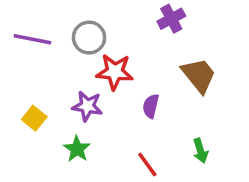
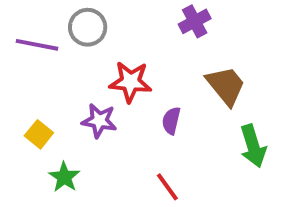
gray circle: (89, 38) -> (88, 27), moved
green star: (77, 149) -> (64, 177), moved
green arrow: (200, 151) -> (253, 146), moved, size x1.5

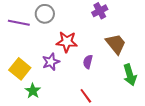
purple star: (99, 121) -> (51, 62), turned -30
yellow square: (39, 134) -> (20, 69), size x1.5

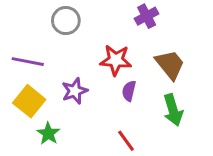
purple line: (19, 23) -> (28, 62), moved
red star: (67, 42) -> (116, 60), moved
green arrow: (130, 75) -> (173, 110), moved

